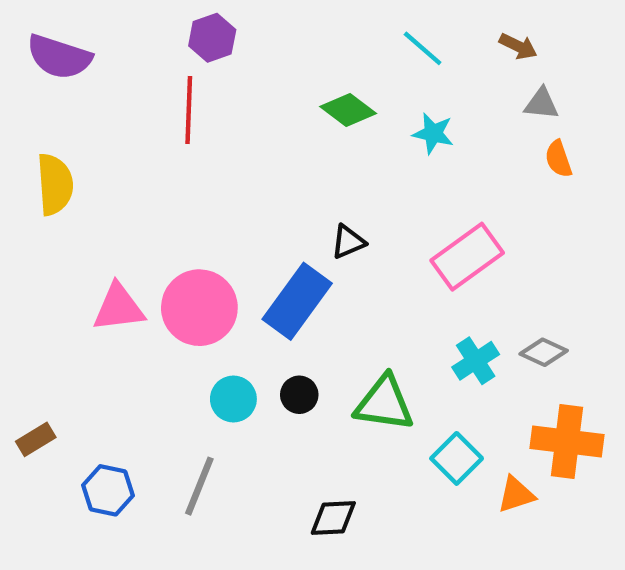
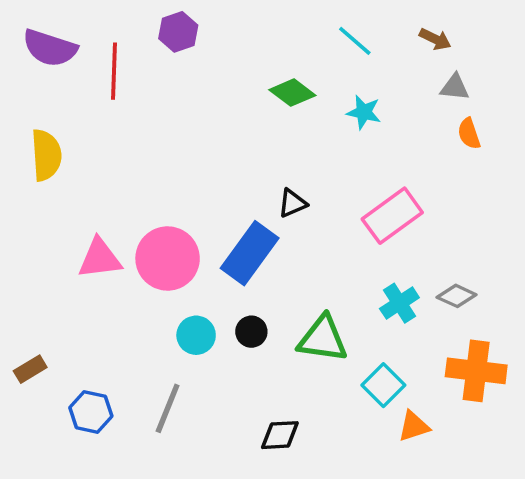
red line: (189, 110) -> (114, 71), moved
orange triangle: (516, 495) -> (414, 426), moved

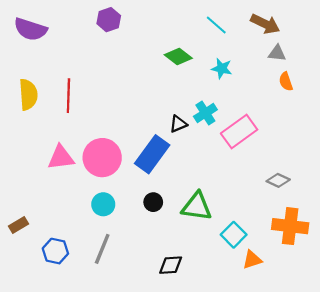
brown arrow: (435, 39) -> (265, 24), size x1.5
red line: (114, 71) -> (68, 96), moved
cyan cross: (399, 303) -> (205, 113), moved
cyan circle: (196, 335) -> (103, 204), moved

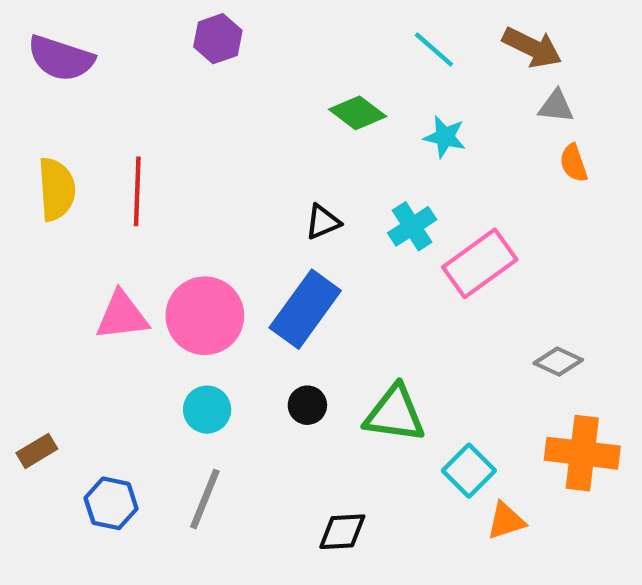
black triangle: (178, 124) -> (323, 222), moved

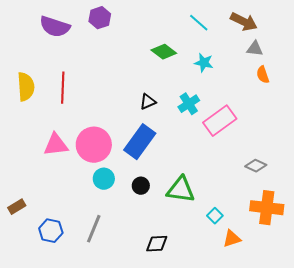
purple semicircle: (61, 58) -> (55, 27), moved
cyan circle: (207, 410) -> (104, 179), moved
cyan square: (469, 471) -> (215, 216), size x0.7

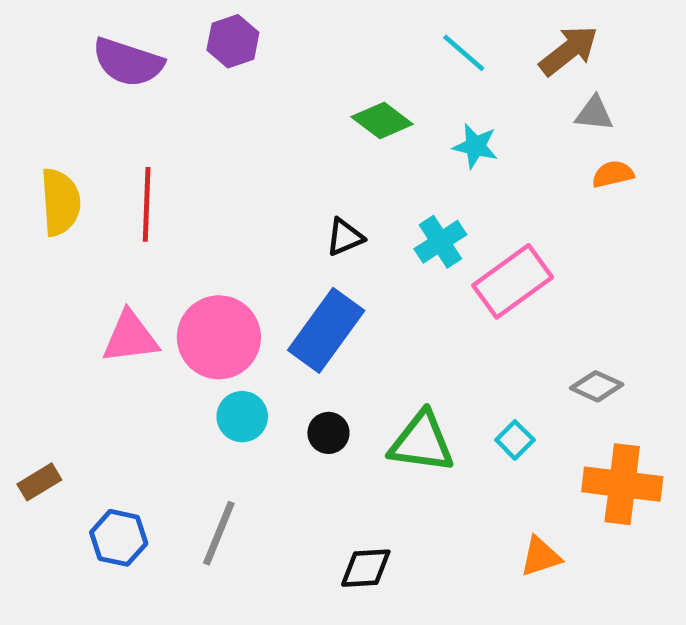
brown arrow: (244, 22) -> (569, 51), turned -64
orange semicircle: (263, 75) -> (613, 174), turned 96
cyan square: (215, 216) -> (515, 440), moved

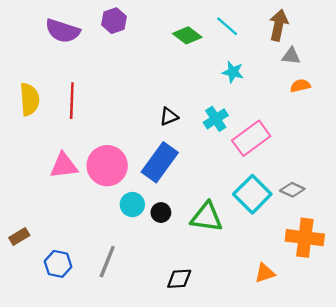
brown arrow: (569, 51) -> (279, 25), turned -40
green diamond: (382, 121) -> (187, 35), moved
cyan circle: (242, 417) -> (132, 205), moved
cyan square: (515, 440) -> (252, 194), moved, size x2.0

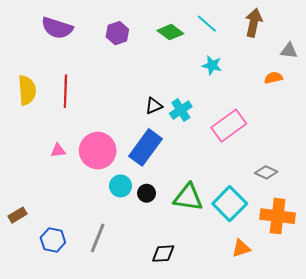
purple hexagon: (114, 21) -> (117, 33), moved
gray triangle: (291, 56) -> (289, 51), moved
cyan cross: (216, 119) -> (181, 110), moved
pink triangle: (64, 166) -> (58, 151), size x0.6
cyan square: (252, 194) -> (230, 204), moved

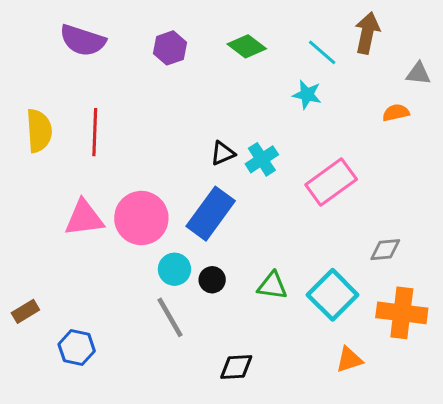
cyan line: (207, 24) -> (322, 52), moved
pink triangle: (58, 151) -> (84, 218), size x1.8
gray diamond: (266, 172) -> (385, 250), turned -30
green triangle: (188, 197) -> (272, 286), size x0.7
gray line: (98, 238) -> (170, 317), moved, turned -52

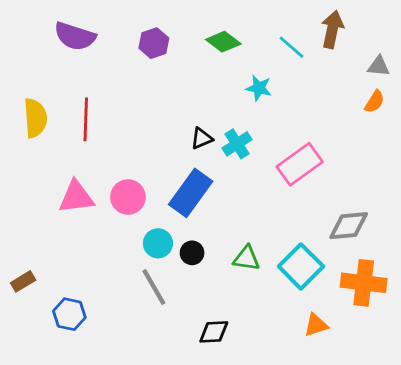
cyan star: (307, 95) -> (259, 88), moved
orange semicircle: (396, 113) -> (375, 102), moved, turned 135
pink circle: (141, 218) -> (128, 197), size x0.7
gray diamond: (385, 250) -> (349, 226), size x1.4

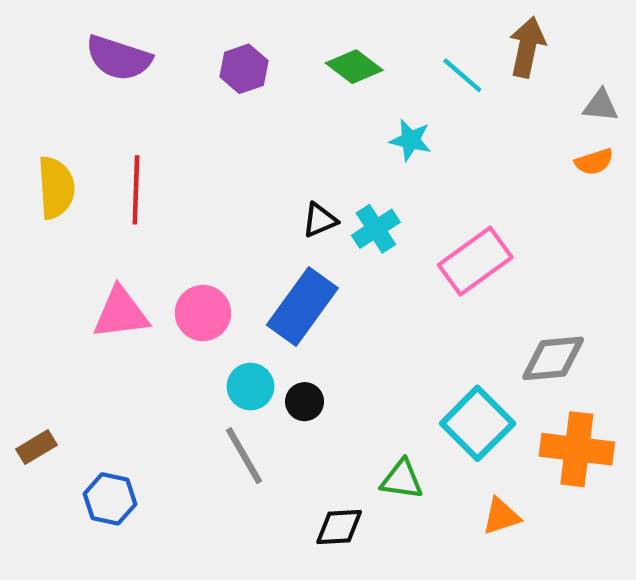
orange semicircle: (375, 102) -> (594, 162), turned 40
green triangle: (247, 258) -> (402, 479), moved

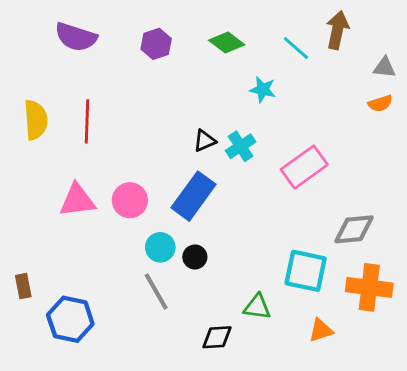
cyan square: (477, 423) -> (306, 271), turned -33
brown rectangle: (37, 447) -> (23, 286), turned -70
blue hexagon: (110, 499) -> (70, 319), size x1.4

